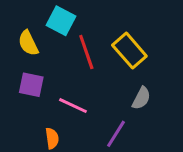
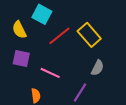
red line: (86, 52) -> (59, 36), turned 70

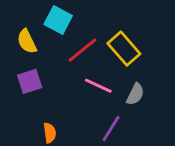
purple square: (21, 59) -> (30, 81), turned -30
pink line: (50, 73) -> (98, 86), moved

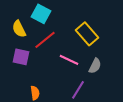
red line: (83, 50) -> (45, 40), moved
purple square: (30, 81) -> (21, 57), turned 30

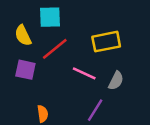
cyan square: (41, 14) -> (50, 17), turned -30
yellow rectangle: (87, 34) -> (106, 42), turned -60

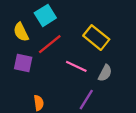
cyan square: (50, 17) -> (45, 15), turned -30
yellow rectangle: (106, 42) -> (96, 38), turned 50

